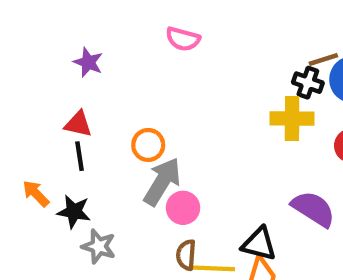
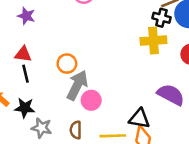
brown semicircle: (186, 255) -> (76, 130), moved

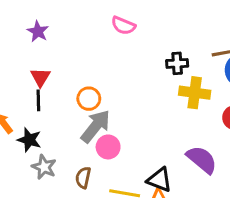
purple star: (26, 16) -> (38, 31), moved
black cross: (161, 18) -> (177, 63), moved, turned -30
red triangle: (23, 54) -> (40, 77), turned 42

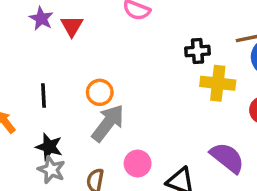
red triangle: (40, 77) -> (72, 26), moved
black star: (29, 140) -> (49, 147), moved
pink circle: (108, 147) -> (138, 164), moved

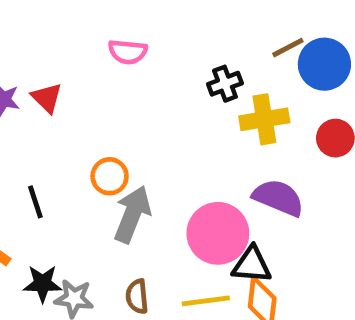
black star: (49, 147) -> (43, 284), moved
purple semicircle: (227, 158) -> (278, 198), moved
pink circle: (138, 164) -> (218, 233), moved, size x1.6

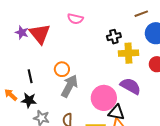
brown line: (288, 48) -> (141, 14), moved
red triangle: (47, 98) -> (40, 34), size x1.6
black star: (43, 284) -> (29, 100), moved

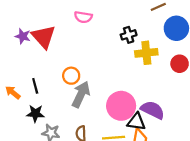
purple semicircle: (130, 86) -> (153, 110), moved
orange arrow: (11, 95) -> (13, 92), moved

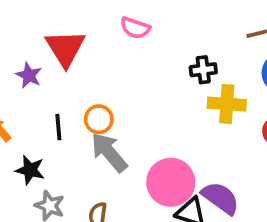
purple star: (23, 36) -> (29, 75), moved
black line: (35, 86) -> (58, 127), moved
gray arrow: (81, 94) -> (109, 152), turned -75

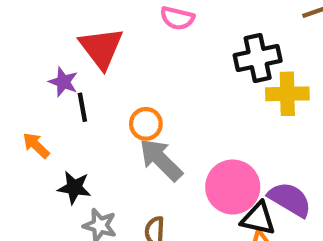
black cross: (203, 70) -> (258, 58), size x1.5
black line: (58, 127) -> (82, 107), moved

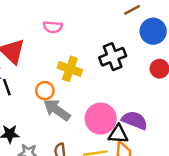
black cross: (258, 58) -> (113, 57), moved
yellow cross: (287, 94) -> (70, 69), moved, turned 30

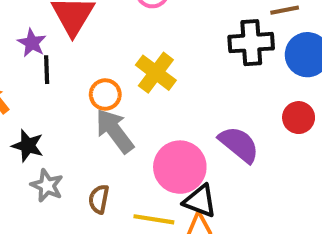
black cross: (113, 57) -> (251, 43), moved
purple semicircle: (135, 120) -> (239, 144), moved

